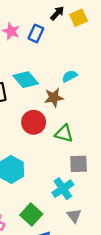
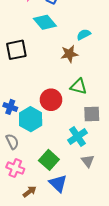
cyan diamond: (26, 80) -> (45, 22), moved
red circle: (34, 122) -> (51, 100), moved

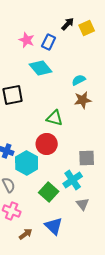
brown star: (69, 54) -> (83, 100), moved
green triangle: (79, 86) -> (55, 118), moved
green square: (49, 160) -> (49, 192), moved

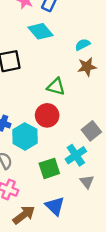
gray square: (87, 158) -> (91, 131), turned -36
green square: (49, 192) -> (49, 168), turned 30
brown arrow: (26, 234) -> (24, 215), size x1.5

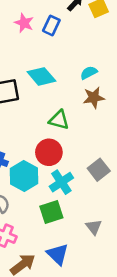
cyan diamond: (40, 31) -> (41, 76), moved
cyan cross: (76, 155) -> (61, 182), moved

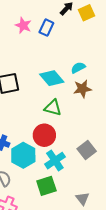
cyan diamond: (41, 76) -> (52, 78), moved

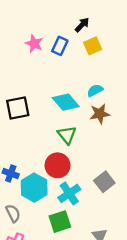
yellow square: (87, 13) -> (93, 46), moved
green triangle: (53, 108) -> (67, 135), turned 36

